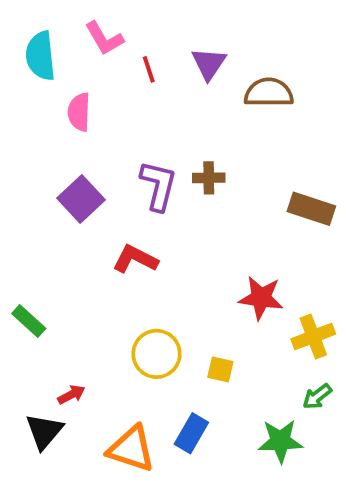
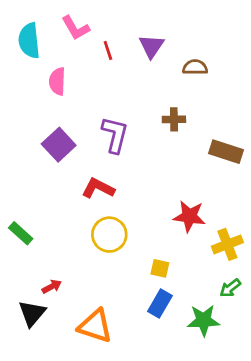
brown semicircle: (269, 93) -> (195, 67), size x0.7
brown cross: (209, 178) -> (174, 119), moved
yellow circle: (157, 354) -> (109, 235), moved
blue rectangle: (191, 433) -> (160, 303), moved

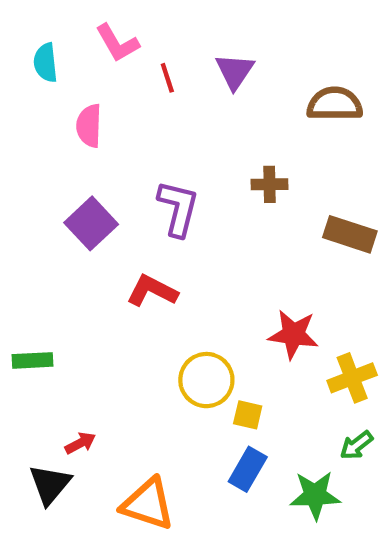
cyan semicircle: (29, 41) -> (46, 63), size x0.7
brown semicircle: (195, 67) -> (335, 104), moved, size x1.4
green rectangle: (21, 233) -> (32, 360), turned -45
yellow circle: (109, 235) -> (206, 380), moved

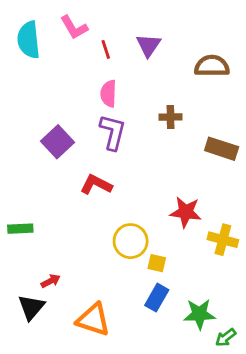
cyan semicircle: (46, 63) -> (29, 40), size x1.5
pink semicircle: (89, 126) -> (109, 94), moved
yellow cross: (352, 378) -> (223, 240), turned 36
green arrow: (356, 445) -> (226, 338), moved

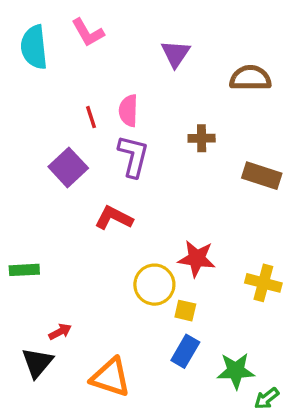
red line: (106, 49) -> (91, 117), moved
red star: (186, 212) -> (197, 259), moved

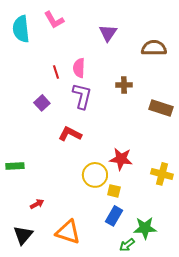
purple square: (68, 167) -> (42, 103), size x0.7
black triangle: (37, 363) -> (23, 235), moved
green arrow: (267, 398) -> (127, 245), moved

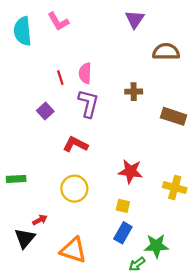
purple triangle: (108, 33) -> (135, 19), moved
yellow circle: (95, 175) -> (74, 189), moved
black triangle: (23, 235) -> (25, 238), moved

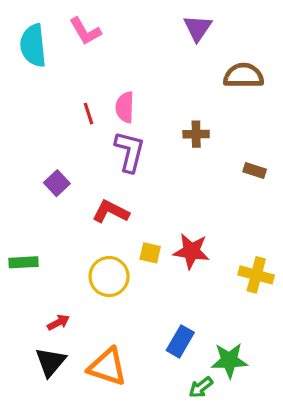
purple square: (45, 111) -> (57, 183), moved
brown rectangle: (174, 116) -> (255, 171), size x0.6
yellow square: (123, 206) -> (150, 253), moved
black triangle: (25, 238) -> (50, 362), moved

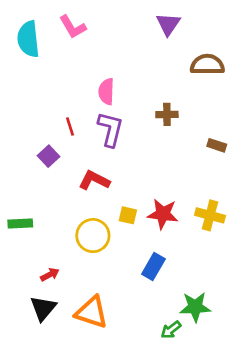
red line: (88, 114) -> (70, 127), moved
yellow cross: (256, 275) -> (210, 215), moved
blue rectangle: (180, 341) -> (153, 267), moved

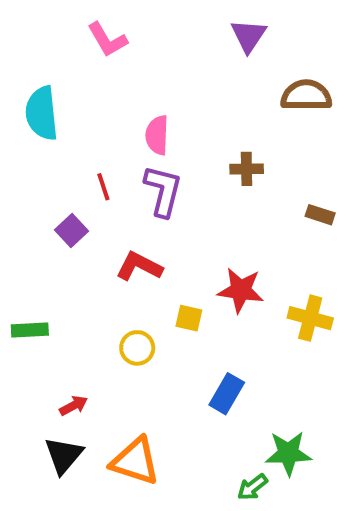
cyan semicircle: (28, 39) -> (42, 113), moved
red star: (163, 214) -> (241, 290), moved
yellow circle: (93, 236) -> (137, 348), size x0.7

